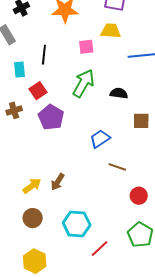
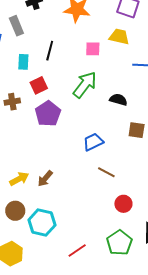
cyan hexagon: (77, 224) -> (42, 222), moved

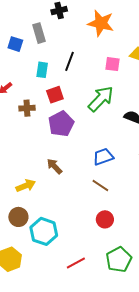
brown line: (106, 172) -> (100, 186), moved
brown arrow: (45, 179) -> (54, 166), moved, turned 90
red circle: (123, 204) -> (105, 219), moved

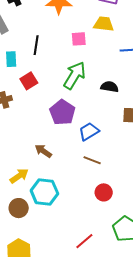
purple pentagon: (61, 124) -> (62, 112), moved
cyan hexagon: (44, 231) -> (44, 192), moved

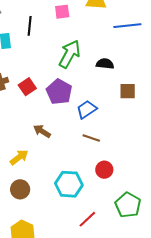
pink square: (79, 39) -> (62, 12), moved
red square: (29, 81) -> (27, 87), moved
cyan hexagon: (44, 192) -> (69, 184), moved

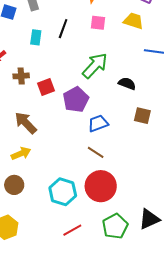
brown arrow: (42, 131) -> (26, 123), moved, size x1.4
red circle: (104, 170) -> (101, 186), size x1.8

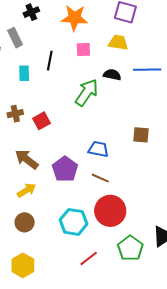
black semicircle: (127, 84) -> (112, 75), moved
purple pentagon: (76, 100) -> (65, 169), moved
blue trapezoid: (98, 123) -> (98, 149), turned 40

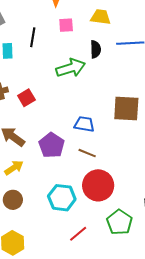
black semicircle: (112, 75) -> (96, 49), turned 78
green arrow: (87, 92) -> (71, 68), turned 40
brown square: (141, 135) -> (126, 108), size x1.6

